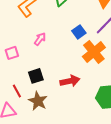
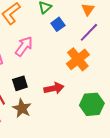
blue square: (79, 32) -> (58, 24), moved
pink arrow: (40, 39) -> (24, 46), size x1.5

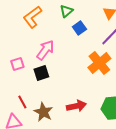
black square: (20, 83) -> (41, 73), moved
red arrow: (54, 88) -> (76, 106), moved

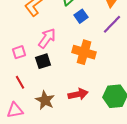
orange cross: (99, 63) -> (84, 52), moved, turned -35
red line: (22, 102) -> (20, 82), moved

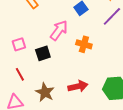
pink arrow: (47, 38) -> (59, 30), moved
orange cross: (84, 52) -> (84, 44), size x0.7

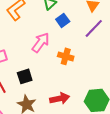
black square: (43, 53) -> (25, 76), moved

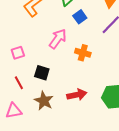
black square: (25, 76) -> (42, 73), turned 35

